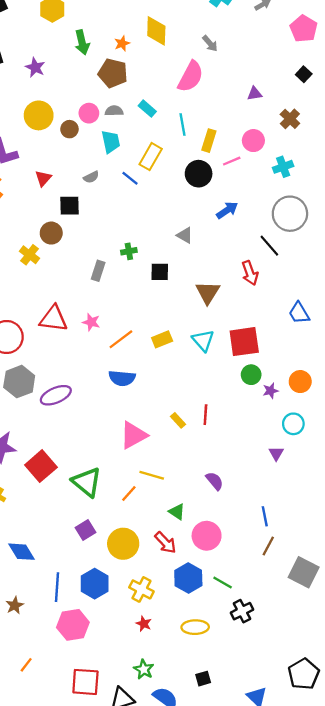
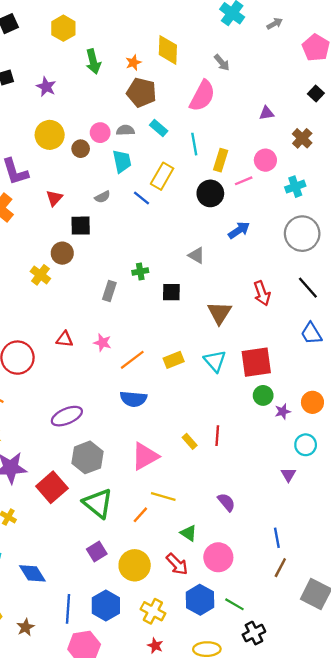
brown pentagon: (113, 73) -> (141, 92), moved
black line: (269, 246) -> (308, 288), moved
red triangle: (53, 319) -> (65, 339), size x0.6
gray hexagon: (19, 382) -> (88, 457), moved

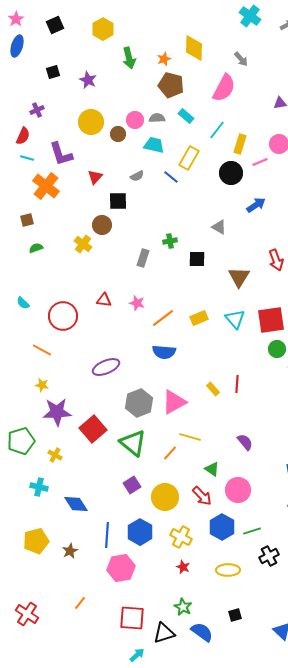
cyan line: (194, 144) -> (217, 130), turned 48
cyan trapezoid: (122, 161) -> (154, 145), turned -65
gray hexagon: (88, 457) -> (139, 403), moved
green line: (234, 604) -> (252, 531), turned -48

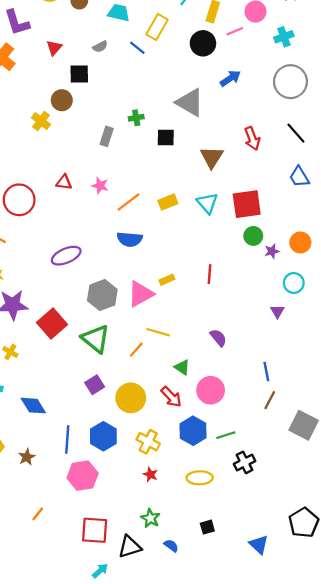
gray triangle: (219, 227) -> (190, 102), size x1.8
yellow rectangle: (213, 389) -> (167, 280), moved, turned -72
blue semicircle: (202, 632) -> (171, 546), size x0.6

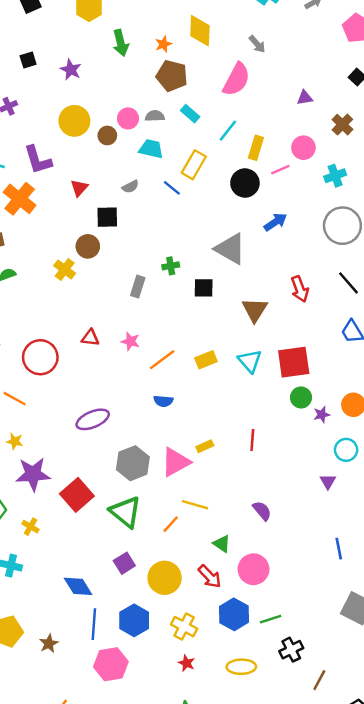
blue semicircle: (130, 239) -> (163, 401), size x0.7
blue line: (266, 372) -> (339, 549), moved
brown line: (270, 400) -> (319, 680), moved
blue diamond: (33, 406) -> (78, 586), moved

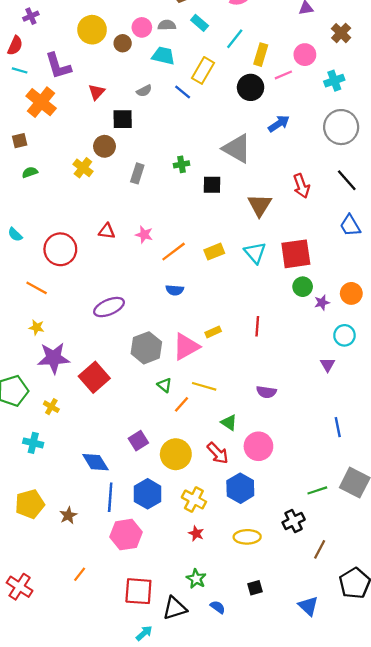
gray rectangle: (138, 287) -> (137, 173), moved
purple semicircle: (262, 511) -> (266, 392), turned 138
green triangle: (126, 512) -> (164, 385), moved, size x0.5
green line: (271, 619) -> (317, 490), moved

